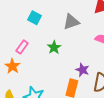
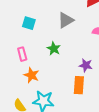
pink rectangle: (22, 47) -> (22, 54), turned -40
orange star: (12, 66) -> (31, 75), moved

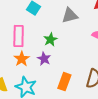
pink rectangle: (22, 54) -> (19, 36), size x1.5
purple star: (86, 65) -> (44, 59), moved

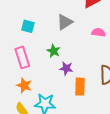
orange star: (22, 59) -> (24, 85), moved
purple star: (44, 59) -> (66, 68), moved

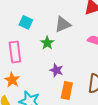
green star: (54, 51) -> (47, 43), moved

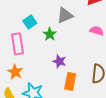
cyan square: (26, 22) -> (30, 22), moved, turned 32

